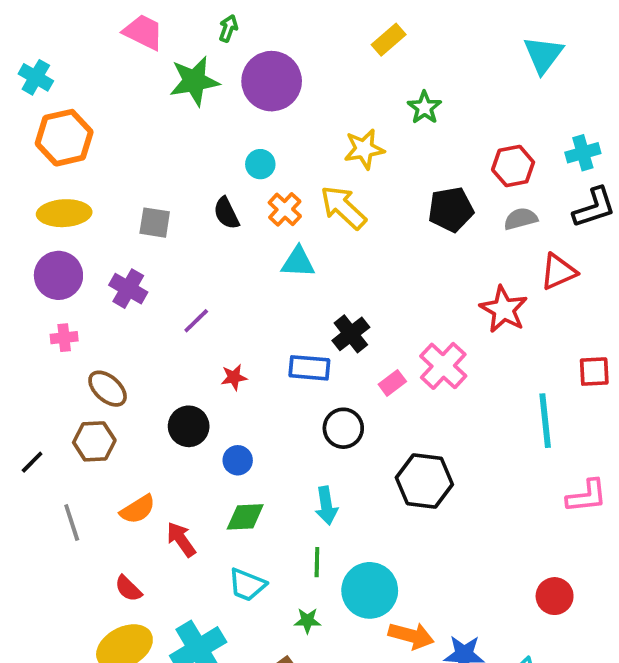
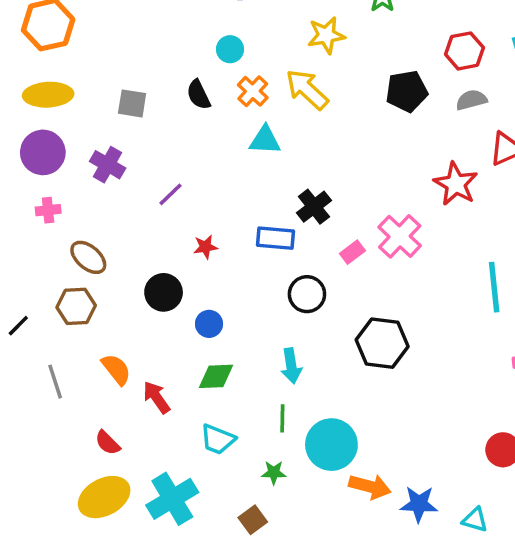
orange semicircle: (138, 509) -> (116, 369), turned -96

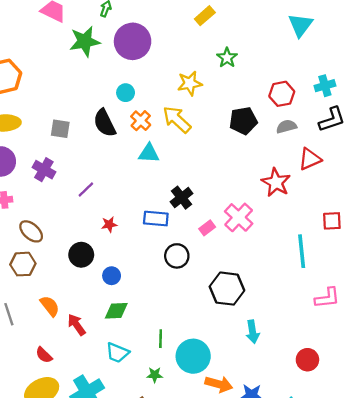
black semicircle: (199, 95) -> (105, 123), size x1.4
cyan arrow: (291, 366) -> (253, 332), moved

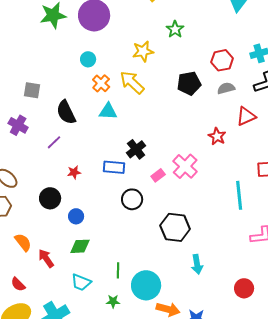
black semicircle: (105, 123) -> (66, 112), moved
red star: (276, 182) -> (217, 136), size x0.7

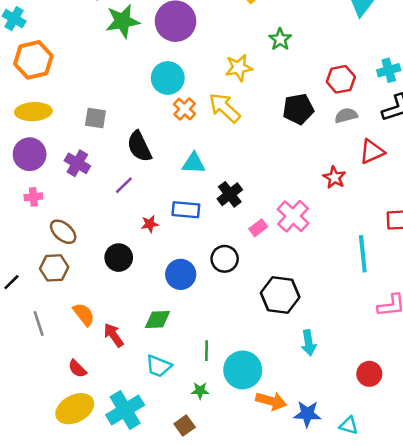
cyan circle: (88, 59) -> (168, 78), size x1.6
cyan triangle: (108, 111) -> (194, 163), moved
blue rectangle: (114, 167) -> (186, 210), moved
blue circle: (76, 216) -> (181, 274), moved, size x1.5

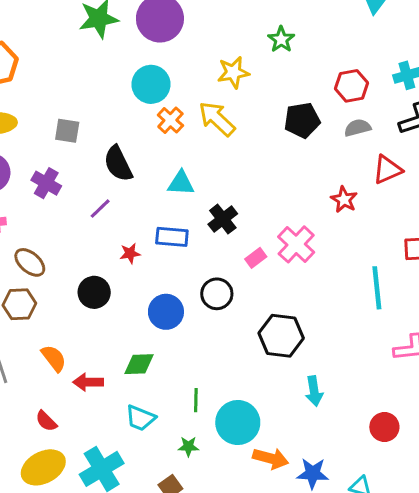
red arrow: (114, 335) -> (88, 382), turned -55

